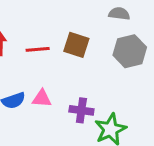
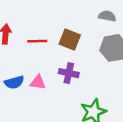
purple cross: (81, 110) -> (69, 73), moved

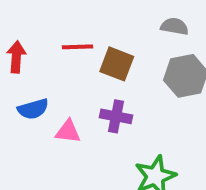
red line: (37, 41) -> (77, 47), moved
blue semicircle: (14, 82) -> (33, 109), moved

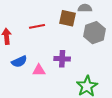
brown square: (117, 64) -> (68, 18), moved

